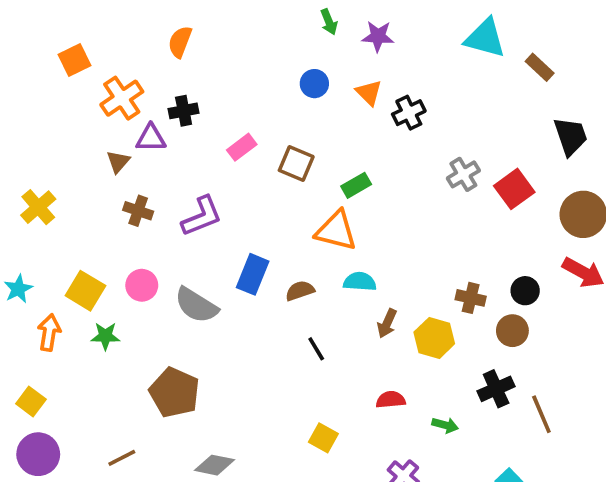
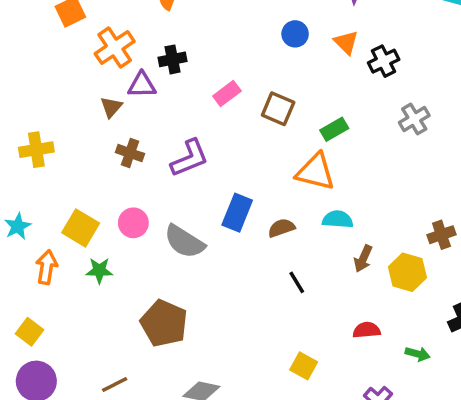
gray cross: (463, 174) -> (414, 119), moved
yellow cross: (38, 207) -> (36, 150), turned 32
brown cross: (471, 298) -> (441, 235), turned -32

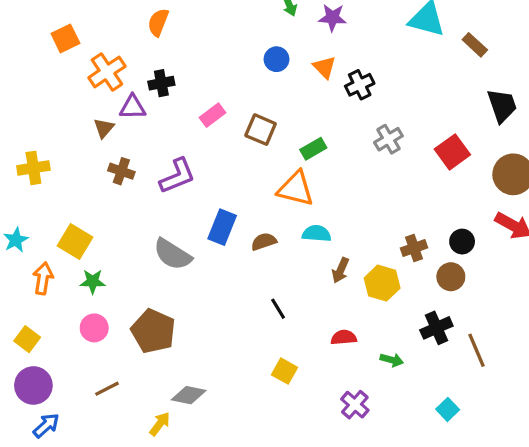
pink circle: (133, 223) -> (94, 328), moved
black line: (297, 282) -> (278, 309), moved

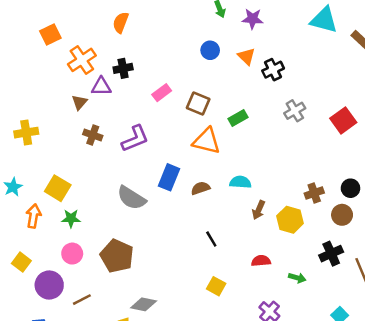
orange triangle: (296, 189) -> (207, 141), moved
purple circle: (33, 385) -> (49, 285), moved

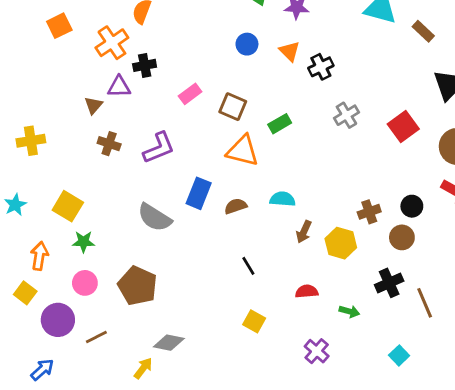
orange cross: (82, 60) -> (112, 43), moved
orange arrow: (33, 216) -> (39, 256), moved

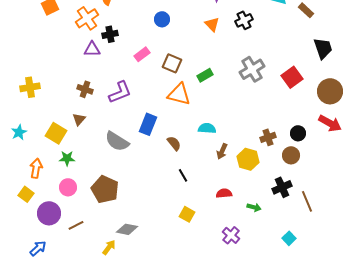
blue circle: (247, 44) -> (162, 19), moved
black cross: (321, 67) -> (244, 20), moved
brown triangle: (93, 105) -> (79, 119), moved
gray cross: (346, 115) -> (252, 69), size x1.4
brown semicircle: (236, 206) -> (174, 143), moved, turned 70

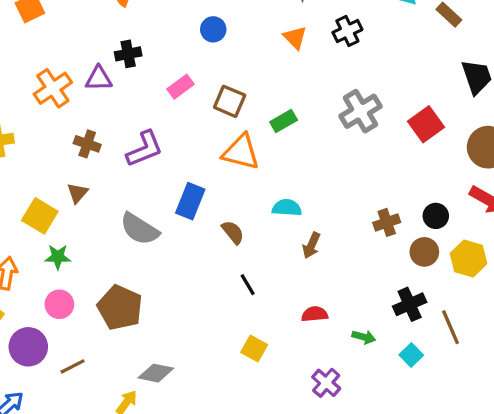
orange cross: (87, 18) -> (53, 88), moved
yellow hexagon: (248, 159) -> (469, 258), moved
cyan square: (289, 238) -> (411, 355), moved

